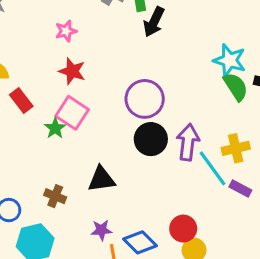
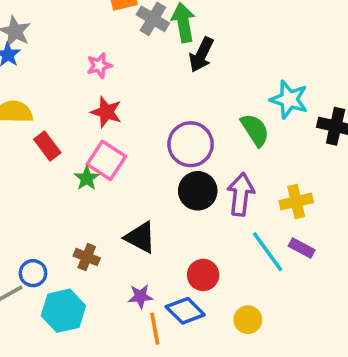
green semicircle: (236, 87) -> (255, 130), moved
cyan line: (213, 168) -> (268, 252), moved
black triangle: (101, 179) -> (140, 237), turned 36
red circle: (183, 229) -> (203, 275), moved

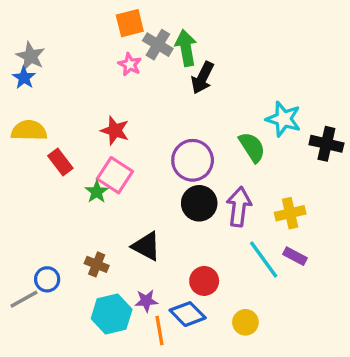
pink star: (99, 65) -> (130, 64), moved, turned -30
cyan hexagon: (63, 311) -> (112, 314), moved

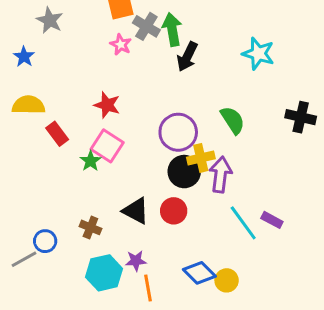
gray star: (31, 56) -> (50, 20), moved
cyan star: (283, 119) -> (258, 54), moved
yellow cross: (290, 213) -> (201, 158), moved
red circle: (204, 281) -> (174, 211), moved
blue diamond: (188, 314) -> (199, 273), moved

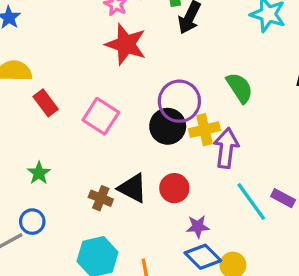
red star: (107, 105) -> (126, 44), moved, size x1.4
green star: (90, 161) -> (39, 173), moved
black circle: (184, 172) -> (168, 126), moved
brown cross: (90, 227) -> (101, 198), moved
purple star: (136, 261) -> (198, 227), moved

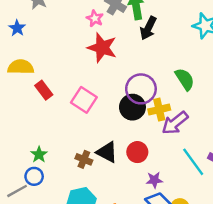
purple arrow: (226, 148) -> (175, 123), turned -136
green star: (39, 173) -> (39, 154), moved

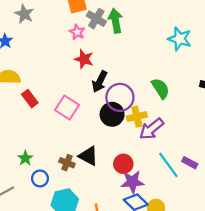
black arrow: (148, 28) -> (100, 82), moved
red star: (102, 48) -> (84, 59), size x0.7
red circle: (137, 152) -> (123, 164), moved
blue circle: (34, 176) -> (40, 178), moved
purple star: (154, 180) -> (132, 182), size x1.5

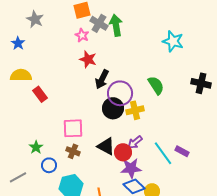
pink square: (67, 108) -> (73, 128), moved, turned -35
purple arrow: (151, 129) -> (135, 142), moved, size x0.7
black triangle: (88, 156) -> (106, 146), moved

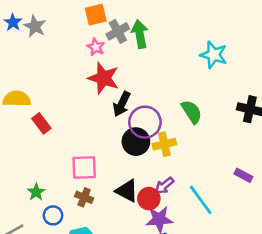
gray cross: (99, 23) -> (118, 31), turned 30
blue star: (18, 43) -> (13, 22), moved
red star: (88, 59) -> (104, 78), size x1.4
purple rectangle: (182, 151) -> (243, 175), moved

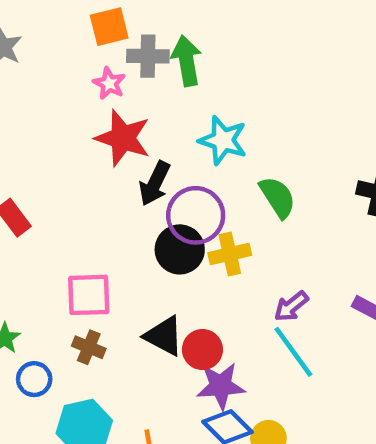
gray cross: (118, 31) -> (148, 56), turned 30
cyan star: (214, 55) -> (223, 140), moved
purple arrow: (164, 186) -> (291, 306), moved

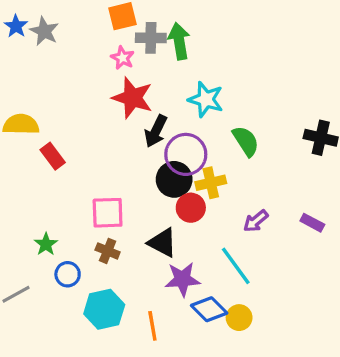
red circle: (202, 350) -> (191, 208), moved
cyan line: (293, 352) -> (236, 266), moved
purple star: (221, 386) -> (182, 279), moved

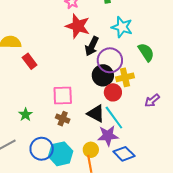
cyan line: (236, 266) -> (114, 118), moved
blue circle: (68, 274) -> (42, 149), moved, size x1.5
yellow circle: (239, 318) -> (91, 150), moved

